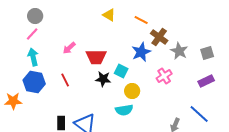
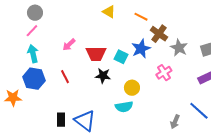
cyan square: (121, 71) -> (121, 57), moved

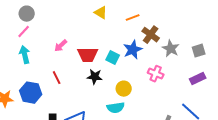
orange line: (141, 17) -> (133, 18), turned -48
pink cross: (164, 73) -> (156, 74), turned -35
blue hexagon: (34, 79) -> (31, 93), moved

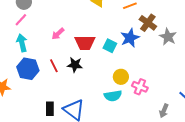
pink cross: (156, 74) -> (140, 87), moved
black star: (95, 77) -> (75, 65), moved
blue hexagon: (31, 93) -> (28, 69), moved

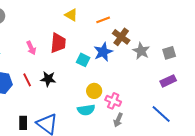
pink arrow: (58, 34) -> (31, 48), turned -72
red trapezoid: (85, 43) -> (58, 43), moved, turned -85
gray arrow: (164, 111) -> (118, 120), moved

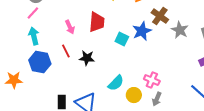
red line: (27, 80) -> (66, 51), moved
yellow circle: (94, 91) -> (134, 95), moved
cyan semicircle: (86, 110) -> (116, 83), moved, turned -36

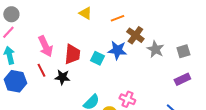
red trapezoid: (97, 22) -> (72, 54), moved
pink arrow: (70, 27) -> (45, 46), size x1.5
blue star: (142, 31) -> (117, 50), turned 30

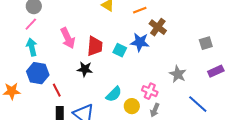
gray star: (155, 49) -> (178, 74), moved
red line: (41, 70) -> (57, 90), moved
purple rectangle: (182, 79) -> (216, 71), moved

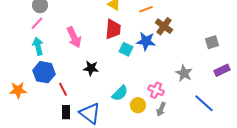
red trapezoid: (95, 46) -> (113, 29), moved

